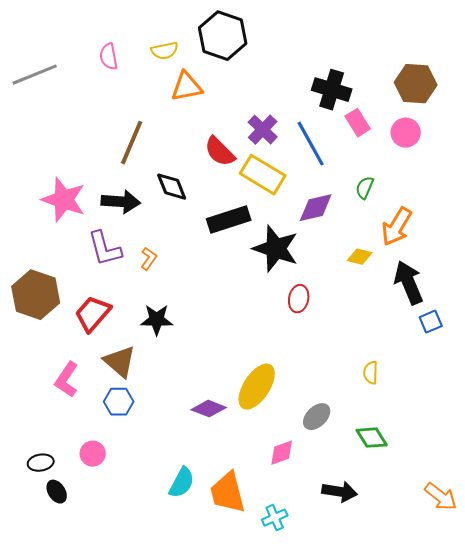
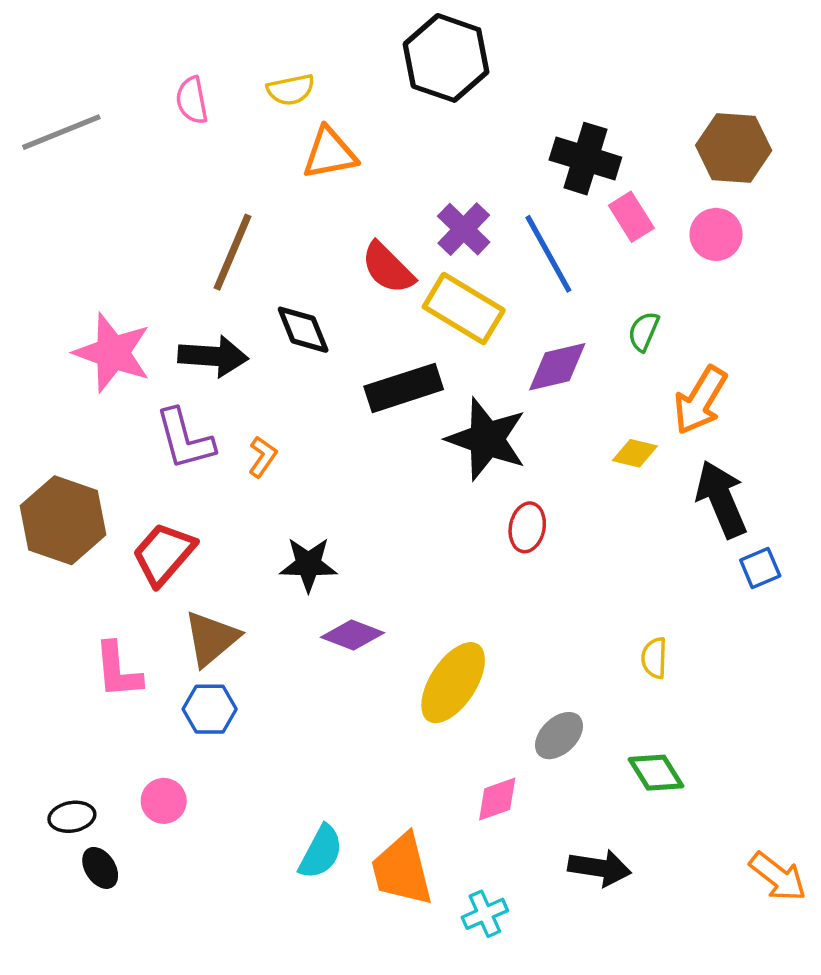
black hexagon: (223, 36) -> (446, 58), moved
black star: (157, 320) -> (308, 564), moved
brown triangle: (120, 362) -> (211, 639), turned 39
pink L-shape: (67, 380) -> (118, 670), turned -39
purple diamond: (209, 409) -> (353, 635), moved

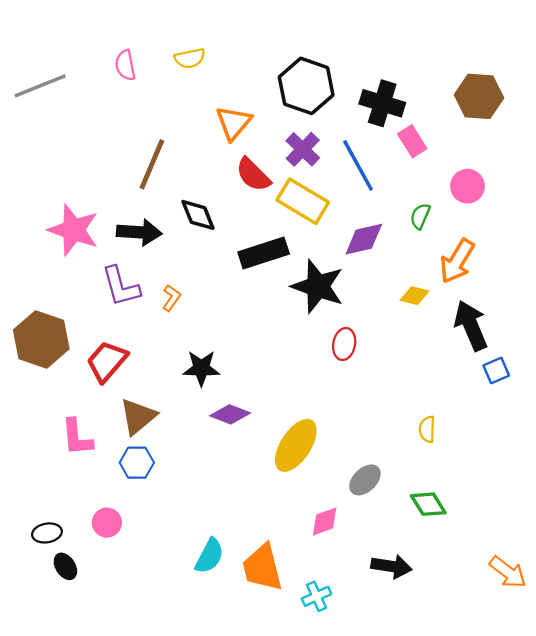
black hexagon: (446, 58) -> (306, 86), moved
orange triangle: (330, 153) -> (234, 123), moved, turned -39
pink circle: (716, 234) -> (467, 186), moved

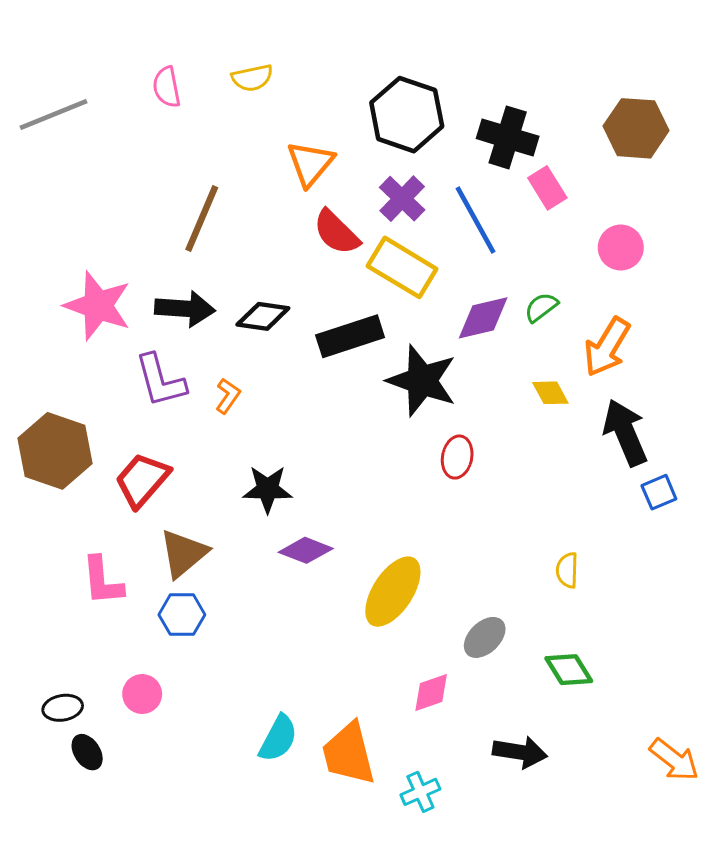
black diamond: (198, 215) -> (263, 316), moved, turned -60
green semicircle: (420, 216) -> (541, 307), moved, turned 30
yellow diamond: (414, 296) -> (550, 393), turned 48

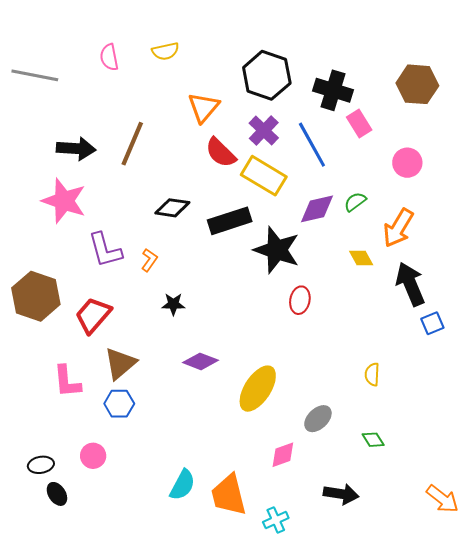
gray line: (53, 115) -> (35, 75), turned 33
black arrow: (185, 309) -> (76, 149), moved
black star: (268, 489) -> (173, 304), moved, size x0.7
green diamond: (569, 670) -> (373, 440), size x0.7

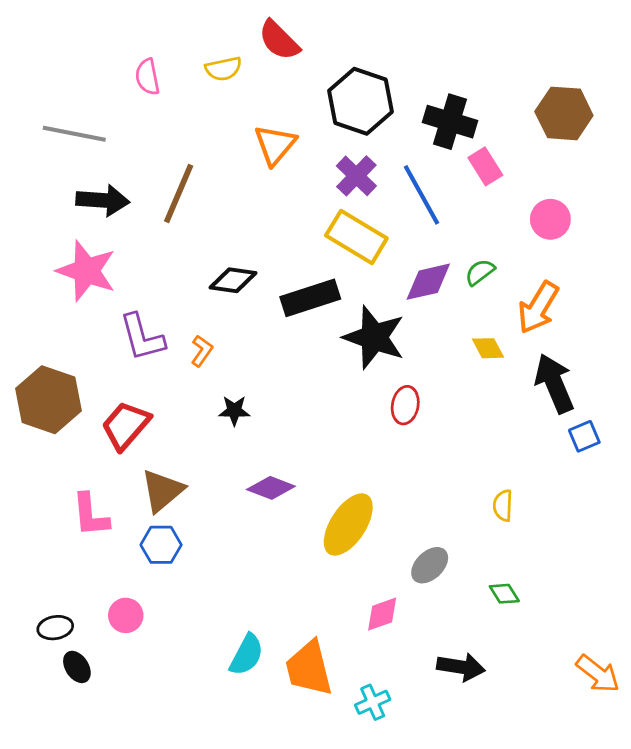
gray line: (35, 75) -> (74, 134), moved
red semicircle: (221, 153) -> (279, 40), moved

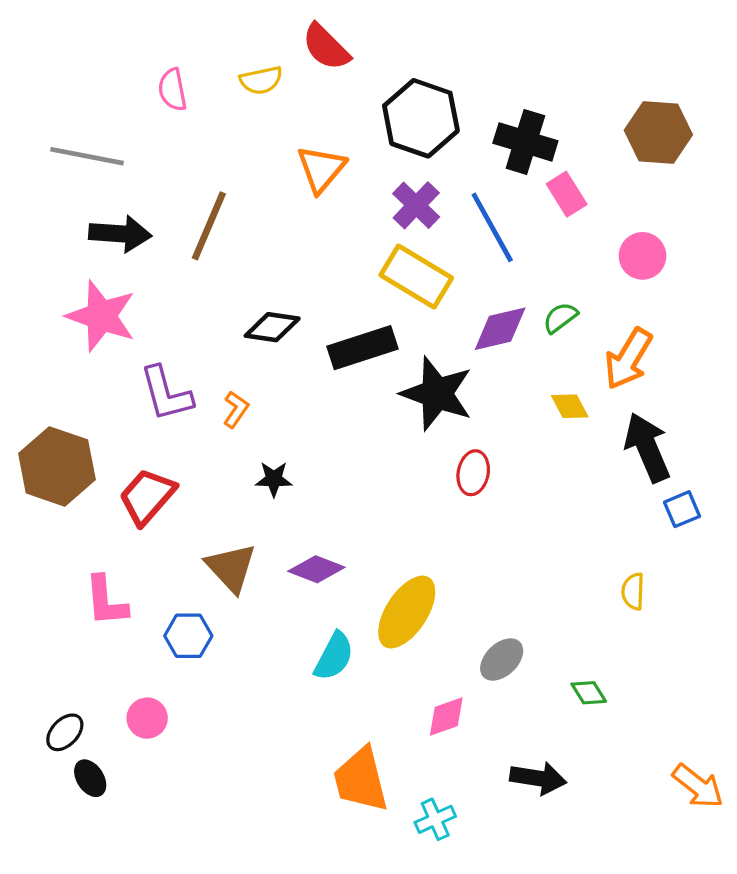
brown triangle: (162, 491) -> (231, 568), moved, turned -33
yellow semicircle: (503, 506) -> (633, 591), moved
black ellipse: (55, 628) -> (65, 732), turned -36
cyan semicircle: (247, 655) -> (334, 656), moved

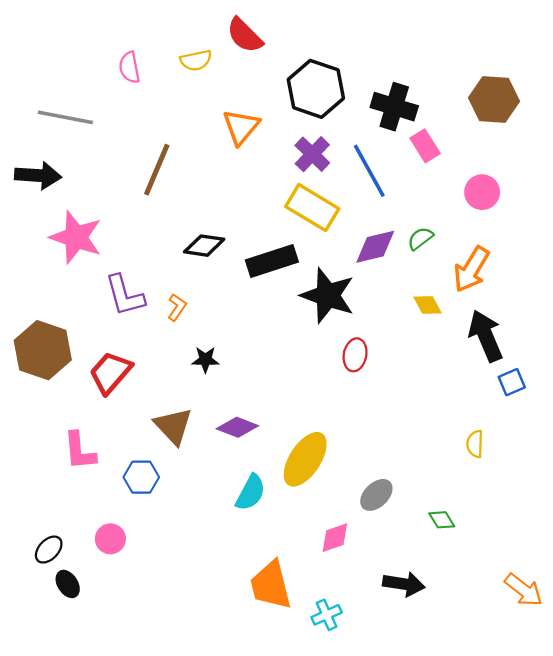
black arrow: (120, 234) -> (38, 176), moved

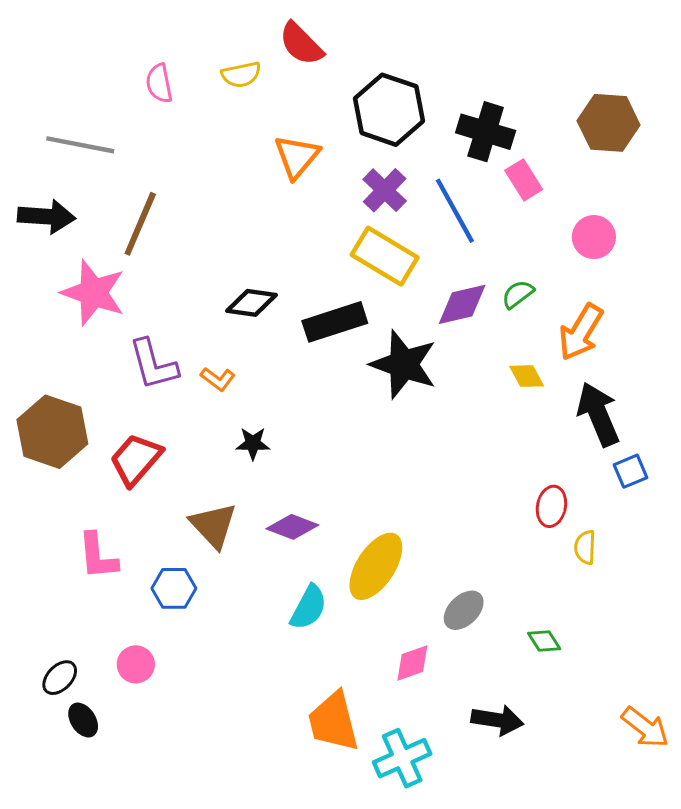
brown line: (157, 170) -> (140, 224), moved
orange L-shape: (177, 307) -> (218, 379), turned 92
red ellipse: (355, 355) -> (551, 506), moved
cyan cross: (327, 615) -> (402, 758), size x1.5

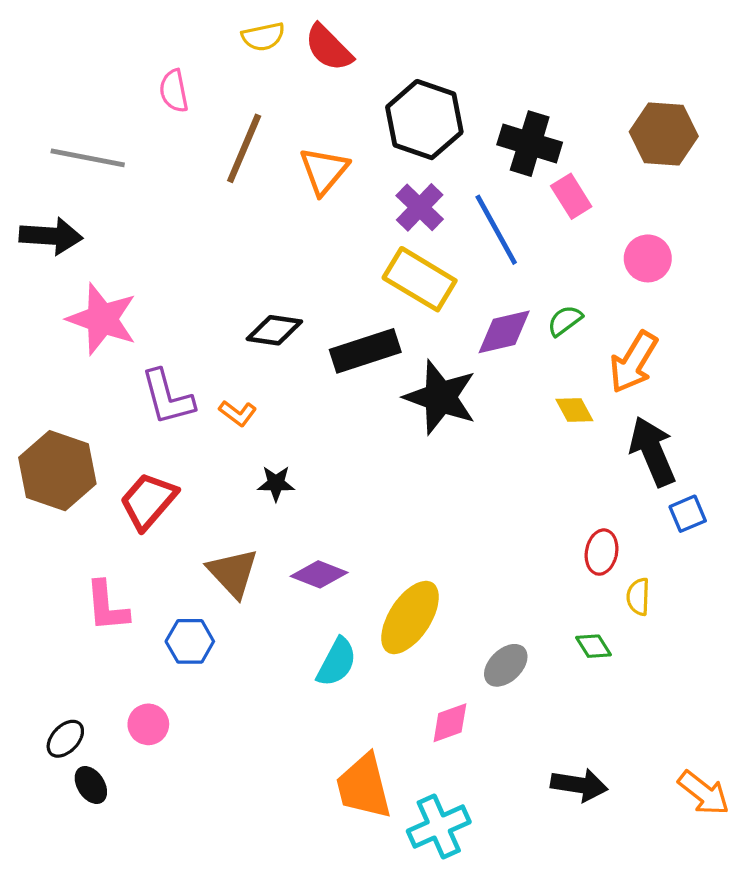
yellow semicircle: (241, 75) -> (263, 37), moved
brown line: (140, 224) -> (244, 148), moved
green diamond: (544, 641) -> (594, 646), moved
black arrow: (497, 720) -> (579, 785), moved

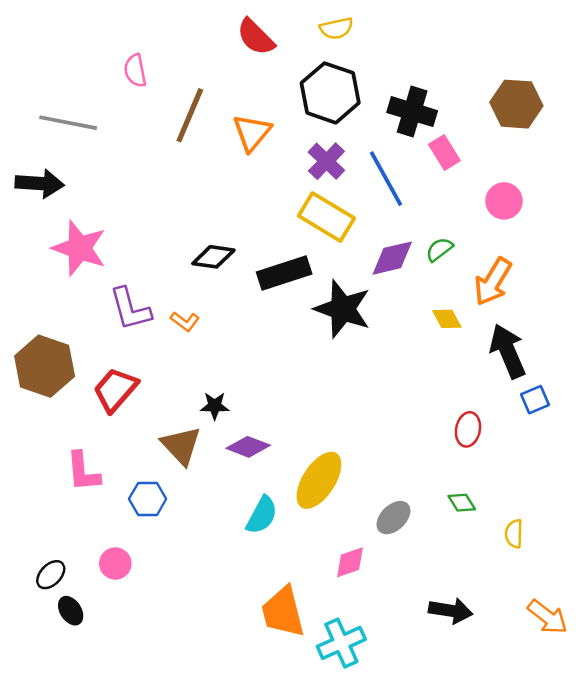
yellow semicircle: (263, 37) -> (336, 28), moved
black star: (276, 483) -> (215, 406), moved
yellow semicircle: (638, 597) -> (514, 534), moved

